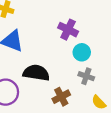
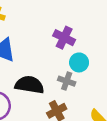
gray cross: (86, 76) -> (67, 81), moved

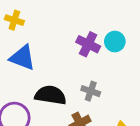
cyan circle: (79, 62) -> (115, 42), moved

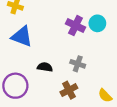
black semicircle: (51, 95) -> (45, 67), size x0.6

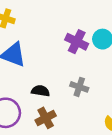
brown cross: (69, 90) -> (46, 118), moved

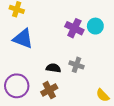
black semicircle: (40, 91) -> (53, 68), moved

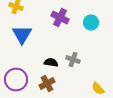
purple cross: (74, 28) -> (60, 18), moved
blue triangle: (23, 39) -> (22, 34), turned 40

